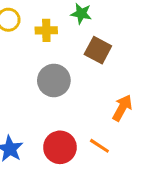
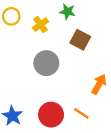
yellow cross: (46, 30) -> (41, 25), turned -35

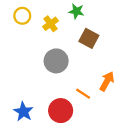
orange line: (81, 113) -> (83, 94), moved

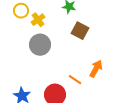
yellow cross: (50, 24) -> (38, 20), moved
gray circle: (56, 61) -> (40, 45), moved

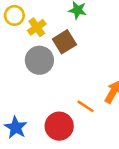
brown square: (80, 31) -> (64, 42), moved, turned 30

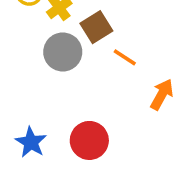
orange line: (86, 106) -> (125, 57), moved

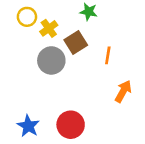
orange line: (125, 57) -> (108, 55), moved, turned 66

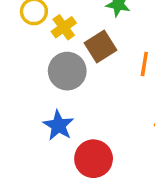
blue star: (28, 126) -> (58, 125), moved

